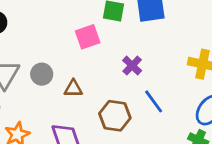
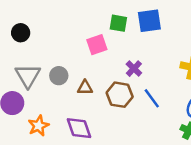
brown hexagon: (115, 116) -> (120, 95), moved

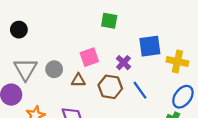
blue square: (149, 21) -> (150, 46), moved
pink square: (97, 45) -> (89, 57), moved

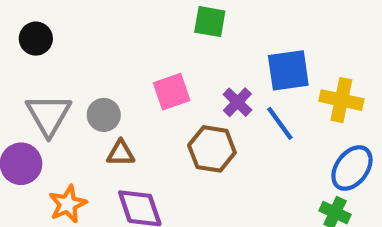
brown triangle: (78, 80) -> (121, 153), moved
blue line: (140, 90) -> (280, 123), moved

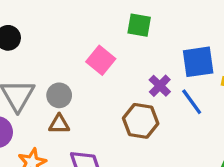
pink square: (172, 92) -> (101, 60), moved, turned -32
brown triangle: (121, 153) -> (59, 124), moved

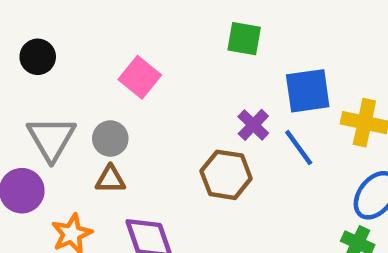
green square: (139, 25) -> (244, 39), moved
pink square: (101, 60) -> (140, 77), moved

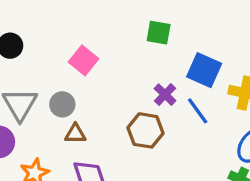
blue square: (308, 91) -> (204, 70), turned 32
brown triangle: (110, 179) -> (75, 134), moved

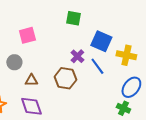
pink square: (84, 60) -> (27, 35), turned 36
brown triangle: (75, 134) -> (31, 80), moved

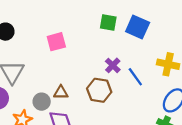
blue square: (101, 41) -> (138, 27), moved
gray circle: (14, 62) -> (42, 102), moved

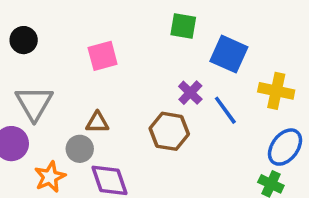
blue square: (138, 27) -> (229, 54), moved
brown triangle: (61, 93) -> (97, 122), moved

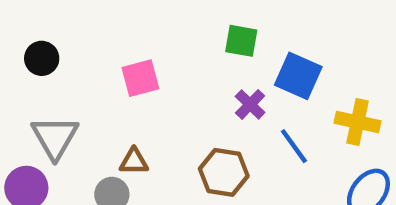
purple cross: (190, 93) -> (250, 104), moved

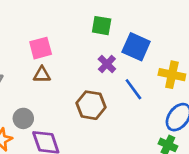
brown triangle: (134, 161) -> (42, 75), moved

